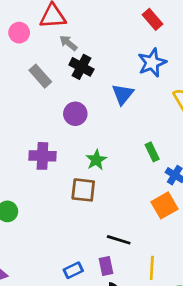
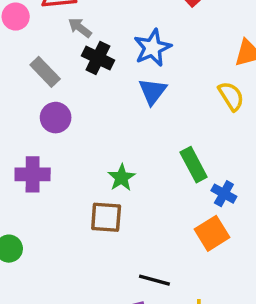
blue star: (152, 63) -> (152, 48), moved
purple circle: (75, 114) -> (56, 118), moved
green rectangle: (152, 152) -> (194, 165), size x1.4
purple cross: (42, 156) -> (33, 174), moved

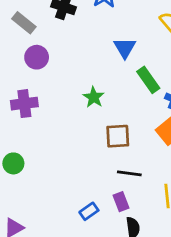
blue triangle: (153, 91) -> (125, 48), moved
brown square: (106, 217) -> (118, 136), moved

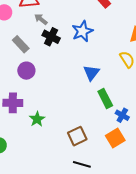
green star: (94, 97) -> (37, 119), moved
brown square: (118, 136) -> (77, 136), turned -30

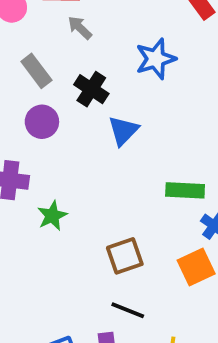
black cross: (51, 37) -> (91, 89), moved
blue triangle: (91, 73) -> (123, 131), moved
green rectangle: (105, 98) -> (185, 190), turned -66

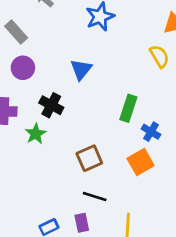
black cross: (91, 89) -> (51, 105), moved
green rectangle: (185, 190) -> (128, 108), turned -70

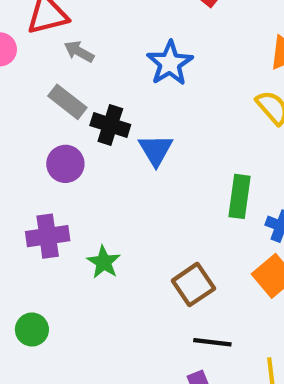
gray rectangle: (16, 32) -> (67, 102), moved
black cross: (51, 105) -> (110, 125), moved

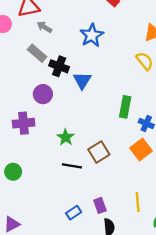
purple circle: (65, 164) -> (43, 94), moved
green star: (104, 262) -> (66, 137), moved
black line: (212, 342) -> (72, 166), moved

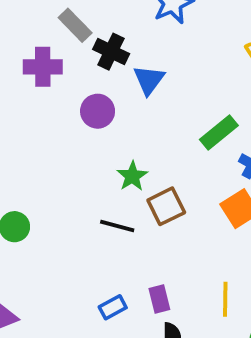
purple circle: (43, 94) -> (98, 111), moved
green rectangle: (125, 107) -> (219, 132), turned 35
purple cross: (24, 123) -> (43, 67), moved
green star: (66, 137) -> (132, 176), moved

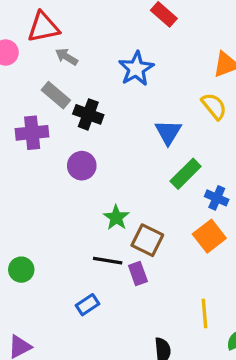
blue triangle: (149, 80) -> (168, 132), moved
brown square: (166, 206) -> (147, 240), turned -32
purple rectangle: (159, 299) -> (138, 274), moved
blue rectangle: (113, 307) -> (87, 305), moved

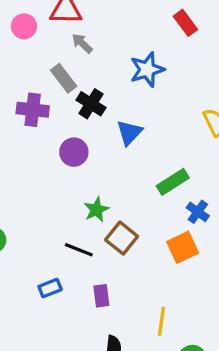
blue triangle: (168, 132) -> (129, 133), moved
purple rectangle: (138, 274) -> (101, 296), moved

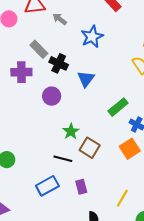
gray arrow: (82, 43) -> (60, 19), moved
blue rectangle: (50, 288) -> (47, 186), size x1.5
yellow line: (162, 321) -> (122, 198), turned 30

